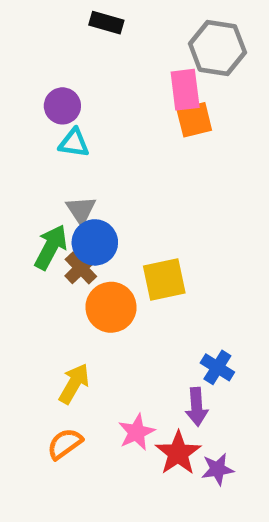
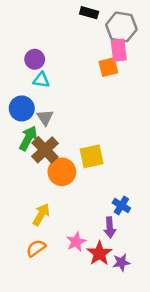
black rectangle: (106, 23) -> (89, 13), moved
pink rectangle: (185, 90) -> (119, 50), moved
blue circle: (95, 242) -> (22, 108), moved
brown cross: (81, 268) -> (45, 150), size x1.5

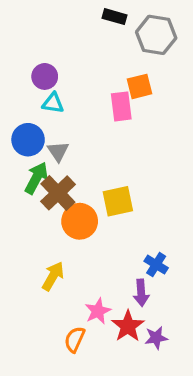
pink rectangle: (119, 50) -> (121, 106), moved
orange semicircle: (36, 248) -> (75, 339), moved, turned -30

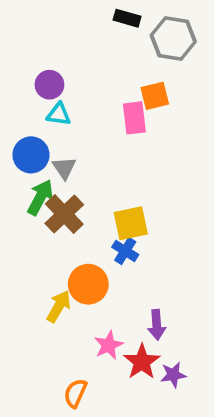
orange circle: (80, 221) -> (88, 284), moved
blue cross: (156, 265) -> (125, 251), moved
orange semicircle: (75, 339) -> (75, 393), moved

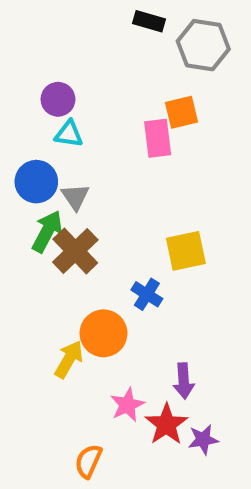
yellow square: (131, 223) -> (186, 251), moved

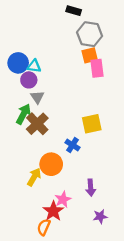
gray hexagon: (203, 45) -> (90, 34), moved
purple circle: (58, 99) -> (29, 80), moved
pink rectangle: (158, 138) -> (97, 68), moved
blue circle: (36, 182) -> (18, 63), moved
red star: (166, 424) -> (53, 211), moved

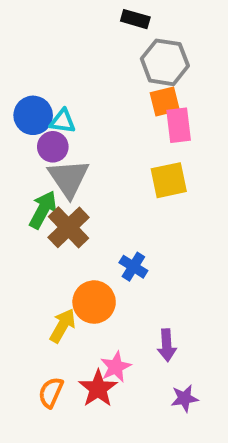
gray triangle: (37, 97) -> (69, 178), size x1.6
yellow square: (92, 124) -> (169, 180), moved
orange semicircle: (44, 227) -> (51, 392), moved

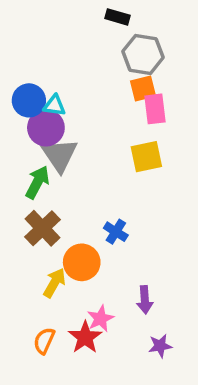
purple circle: (53, 147) -> (46, 128), size x1.4
brown cross: (69, 227) -> (43, 228), moved

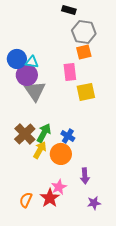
pink rectangle: (155, 109) -> (70, 72), moved
green arrow: (37, 182) -> (44, 133), moved
orange circle: (82, 262) -> (61, 154), moved
yellow arrow: (54, 283) -> (40, 150), moved

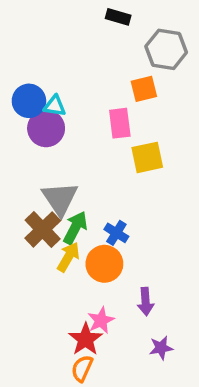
gray hexagon: (84, 32) -> (166, 49), moved
gray triangle: (35, 91) -> (60, 199), moved
orange semicircle: (26, 200) -> (82, 368), moved

